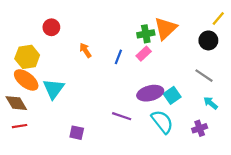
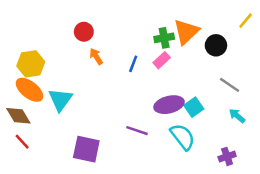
red circle: (51, 27) -> (84, 32), moved
black circle: (208, 40) -> (216, 45), moved
red line: (20, 126) -> (22, 142), turned 56
purple cross: (200, 128) -> (227, 156), moved
purple square: (77, 133) -> (86, 149), size x1.6

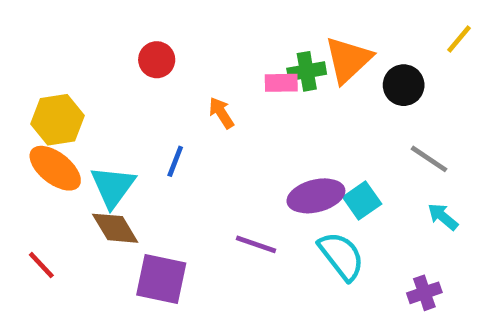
orange arrow: (96, 56) -> (221, 113), moved
pink rectangle: (162, 60) -> (281, 83), moved, turned 42
blue line: (133, 64) -> (175, 161), moved
brown diamond: (18, 116) -> (115, 228), moved

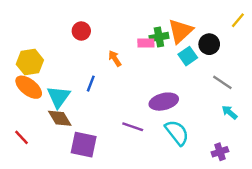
cyan square: (362, 200) -> (188, 56), moved

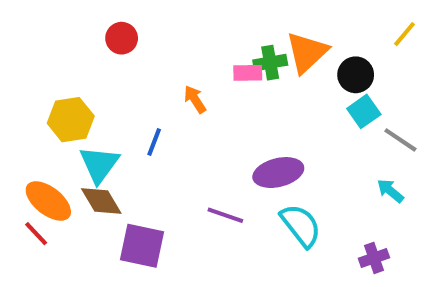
red circle: (81, 31) -> (122, 38), moved
cyan square: (188, 56) -> (364, 111), moved
yellow hexagon: (30, 62) -> (71, 120), moved
gray line: (222, 82) -> (400, 140), moved
orange ellipse: (29, 87) -> (48, 201), moved

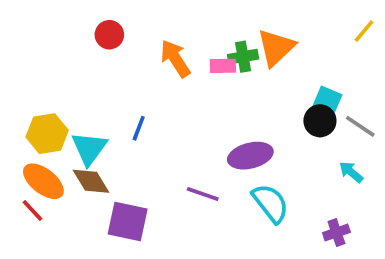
black circle: (356, 75) -> (320, 121), moved
orange arrow: (195, 99) -> (175, 59), moved, size x1.5
cyan square: (364, 111) -> (327, 101), turned -32
yellow hexagon: (71, 120) -> (47, 134), moved

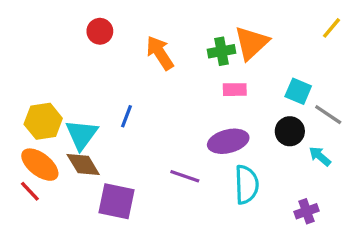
pink rectangle: (223, 66) -> (235, 90), moved
black circle: (320, 121) -> (290, 131), moved
cyan semicircle: (271, 203) -> (246, 185), turned 36

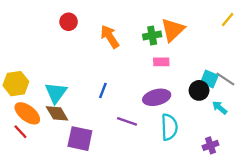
cyan square: (298, 91) -> (209, 79), moved
blue line: (127, 116) -> (103, 90), moved
yellow hexagon: (43, 121) -> (16, 84), moved

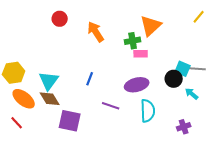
green cross: (152, 35) -> (133, 41), moved
gray line: (225, 79) -> (197, 69), turned -30
red line: (20, 132) -> (17, 123), moved

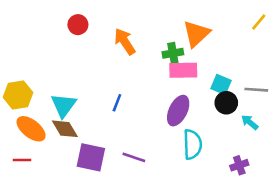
pink rectangle: (141, 54) -> (183, 70), size x1.5
cyan square: (183, 69) -> (221, 85), moved
purple ellipse: (137, 85) -> (178, 111), turned -50
purple line: (111, 106) -> (134, 157), moved
red line: (17, 123) -> (22, 160), turned -48

